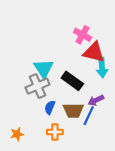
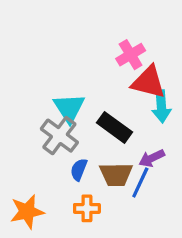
pink cross: (83, 35) -> (131, 55), turned 30
gray cross: (38, 86) -> (59, 136), turned -30
orange star: (17, 134) -> (27, 212), size x1.5

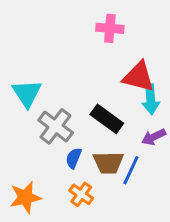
pink cross: (131, 55) -> (110, 28), moved, turned 36
cyan triangle: (69, 108) -> (27, 93), moved
purple arrow: (152, 158) -> (154, 137), moved
orange cross: (87, 208) -> (81, 194), turned 35

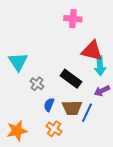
gray cross: (56, 126) -> (37, 84), size x0.6

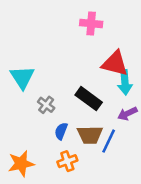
orange cross: (54, 129) -> (67, 161), turned 35

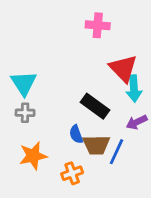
red triangle: (115, 64) -> (123, 68), turned 32
gray cross: (46, 105) -> (25, 113), moved, turned -36
blue semicircle: (61, 131) -> (76, 134), moved, turned -42
orange star: (21, 164) -> (33, 156), moved

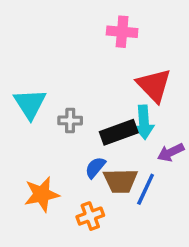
cyan arrow: (134, 89) -> (144, 122), moved
black rectangle: (95, 106) -> (119, 132), turned -56
gray cross: (25, 113) -> (70, 121), moved
blue semicircle: (76, 134) -> (95, 167), turned 60

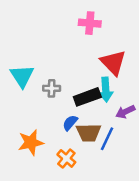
orange cross: (90, 216) -> (66, 158), turned -30

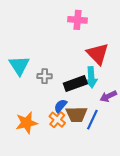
orange cross: (66, 158) -> (57, 120), moved

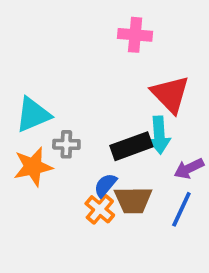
cyan triangle: (19, 66) -> (33, 115), turned 40
gray cross: (45, 76) -> (66, 144), moved
blue line: (92, 120) -> (181, 209), moved
orange star: (27, 123) -> (33, 167), moved

